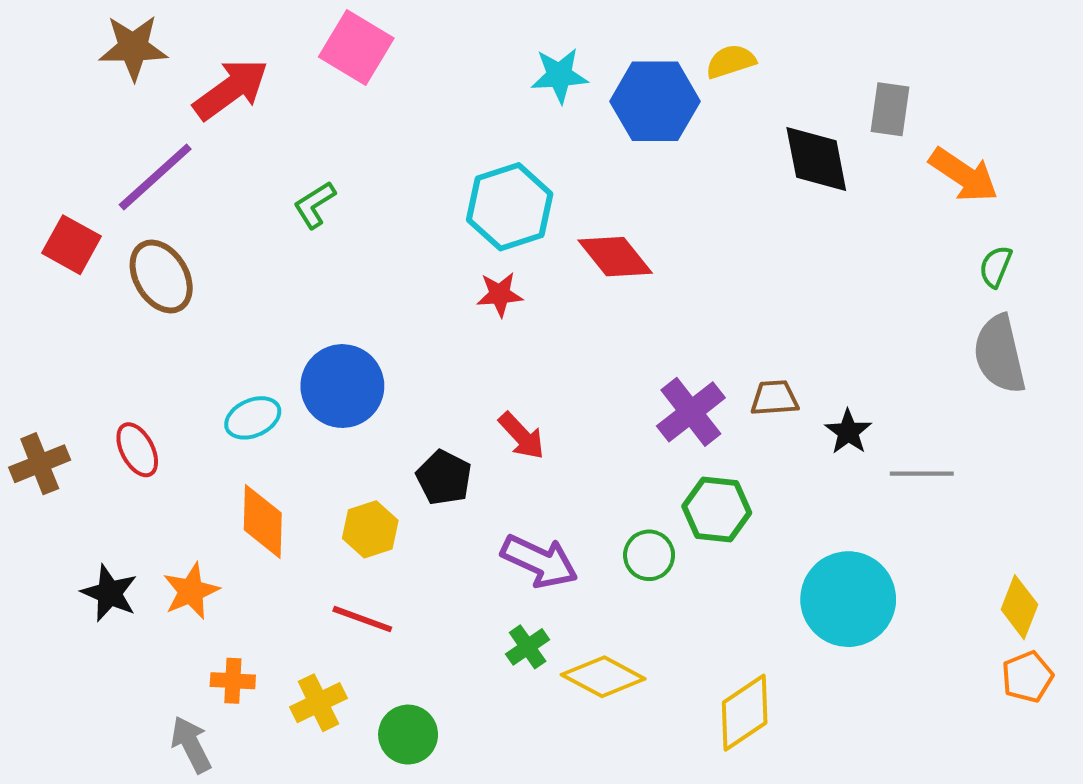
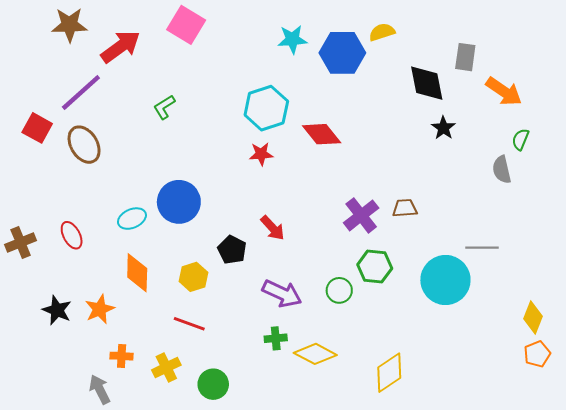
gray semicircle: (1000, 354) -> (502, 170), moved, size x0.7
black star: (848, 432) -> (443, 128), moved
cyan circle: (848, 599) -> (445, 280), moved
green cross: (528, 647) -> (276, 338), turned 30

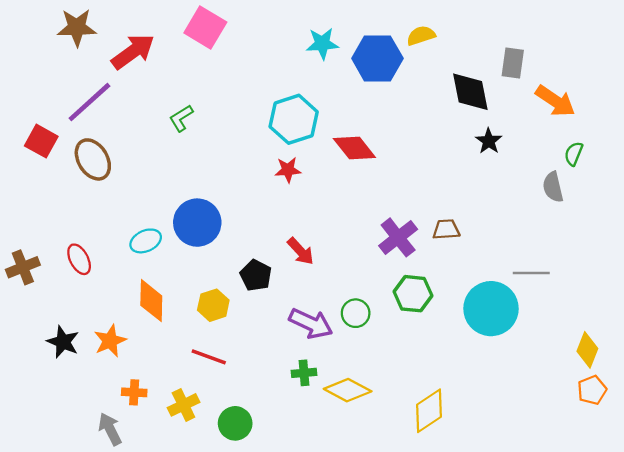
green circle: (339, 290) -> (356, 313), moved

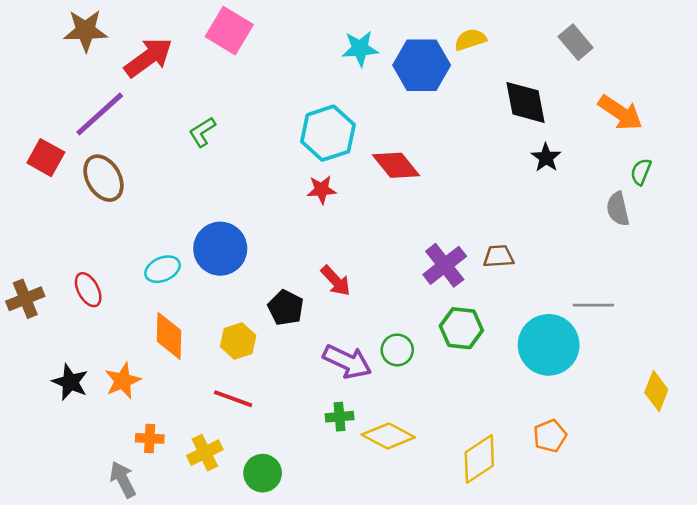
gray rectangle: (513, 63) -> (576, 42), moved, turned -48
orange pentagon: (592, 390) -> (550, 436), moved

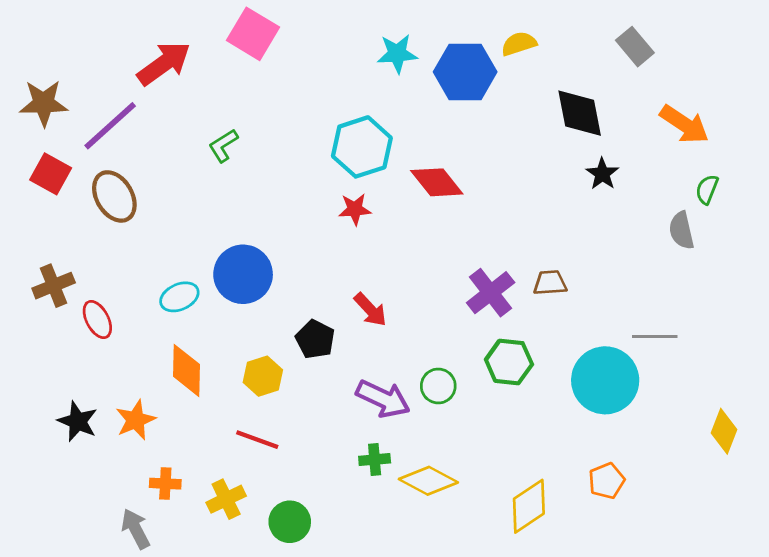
brown star: (86, 31) -> (44, 103), moved
brown cross: (25, 299) -> (54, 286), moved

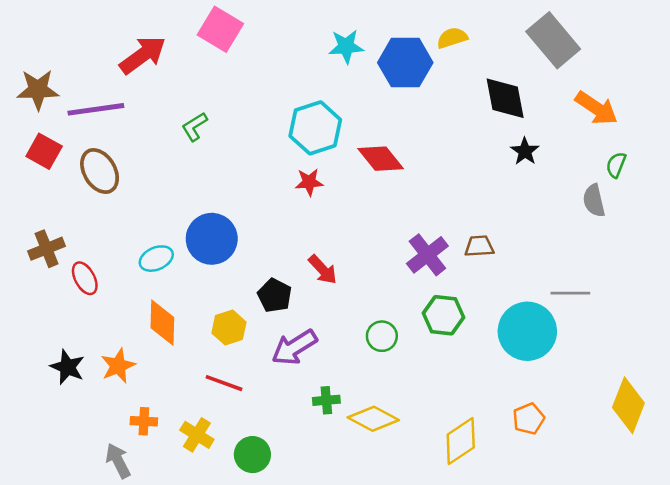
gray rectangle: (635, 47) -> (553, 40), size x1.6
purple line: (110, 126) -> (96, 109), turned 34
purple arrow: (383, 399) -> (294, 347), moved, turned 123
yellow diamond: (724, 431) -> (628, 405), moved, size x1.4
yellow cross: (226, 499) -> (197, 435), turned -32

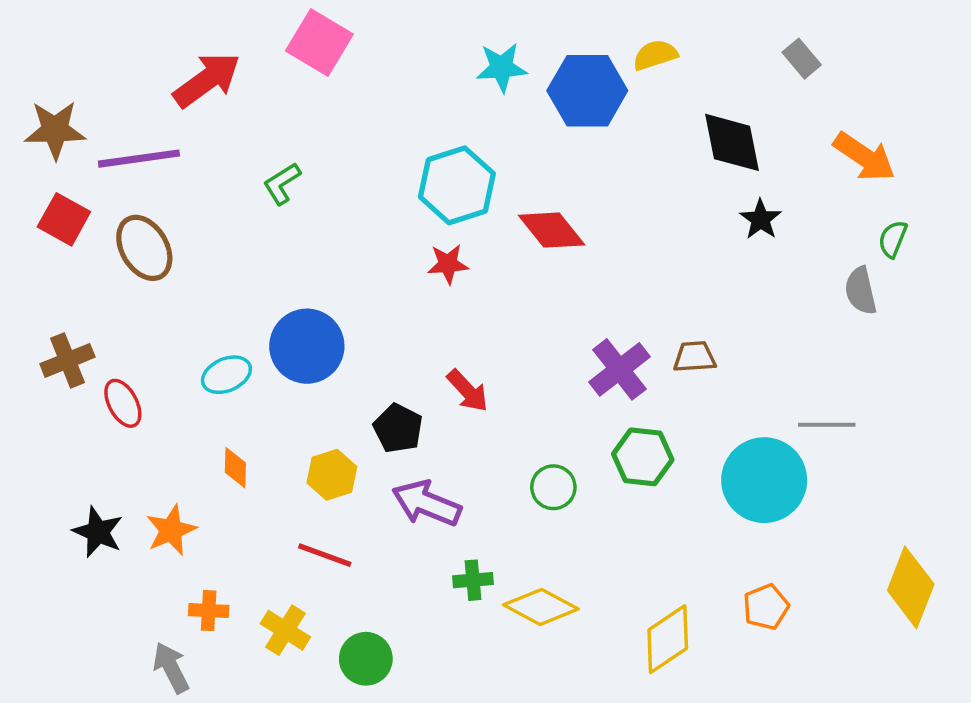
gray rectangle: (553, 40) -> (802, 59), size x0.5
orange diamond: (162, 323) -> (235, 468), size x0.6
purple arrow: (294, 347) -> (427, 503), turned 54

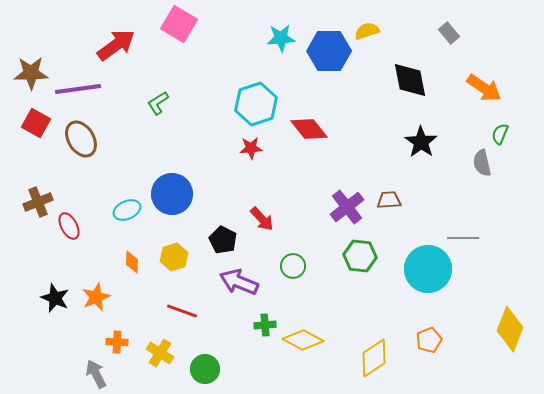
black star: (761, 219) -> (421, 142), moved, size x1.4
yellow hexagon: (332, 475) -> (174, 257), moved
green circle: (553, 487) -> (293, 266), moved

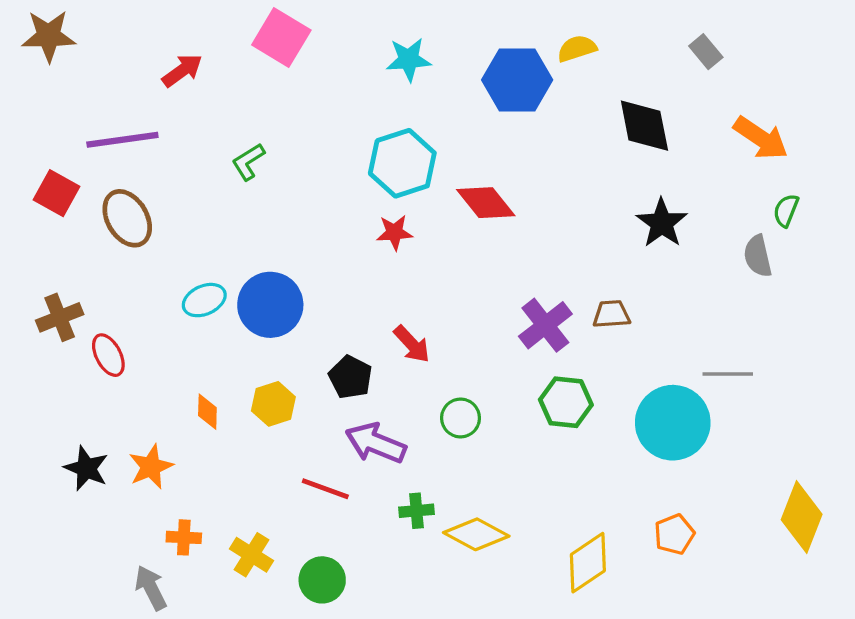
cyan star: (281, 38) -> (409, 60), moved
red arrow: (116, 45) -> (182, 71), size x0.7
brown star: (31, 73) -> (49, 36), moved
cyan ellipse: (127, 210) -> (204, 300), moved
red line: (182, 311) -> (325, 489), moved

